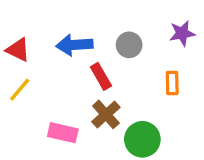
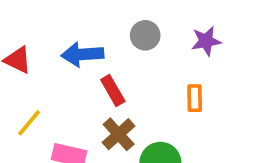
gray circle: (129, 45) -> (145, 35), moved
yellow line: (20, 90) -> (29, 123), moved

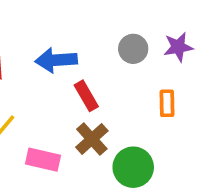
gray circle: (145, 35) -> (133, 49), moved

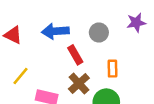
gray circle: (133, 49) -> (99, 33), moved
orange rectangle: (167, 103) -> (113, 69), moved

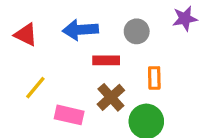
red rectangle: (75, 55) -> (106, 60), turned -60

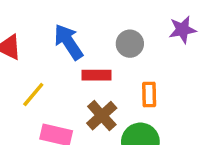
blue arrow: (80, 30) -> (68, 42), turned 60
yellow line: (35, 88) -> (33, 95), moved

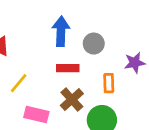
purple star: (183, 30) -> (135, 63), moved
blue arrow: (68, 42) -> (61, 31), moved, turned 36

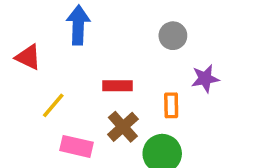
blue arrow: (61, 31) -> (78, 25), moved
gray circle: (94, 44) -> (173, 36), moved

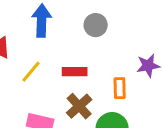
gray circle: (173, 36) -> (96, 25), moved
yellow line: (53, 105) -> (31, 72), moved

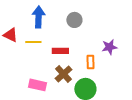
yellow line: (31, 72) -> (33, 42), moved, turned 49

